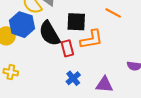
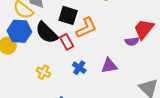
black square: (76, 22) -> (68, 15), turned 30
yellow cross: (11, 72) -> (43, 72), moved, turned 32

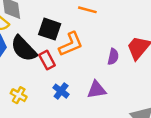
purple semicircle: (132, 41) -> (113, 57), moved, turned -72

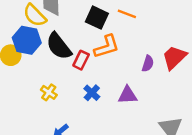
black square: (50, 29) -> (97, 18), moved
red rectangle: (47, 60) -> (81, 60), turned 48

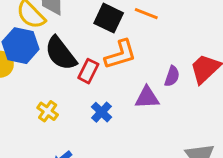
purple triangle: (128, 95) -> (147, 98), moved

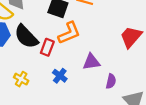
purple semicircle: (172, 76) -> (111, 81), moved

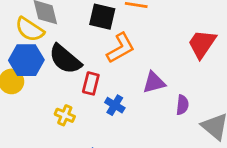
red rectangle: (47, 47) -> (91, 83), moved

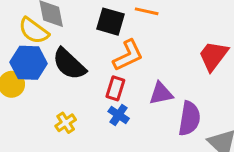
red rectangle: (91, 83) -> (115, 88), moved
purple semicircle: (182, 105) -> (189, 118), size x1.6
yellow cross: (65, 115) -> (66, 123), turned 30

